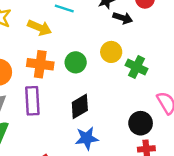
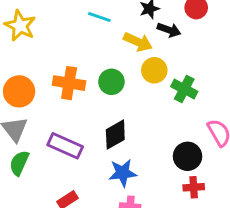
yellow arrow: (40, 28) -> (138, 42), moved
purple rectangle: (32, 101) -> (65, 146), moved, turned -64

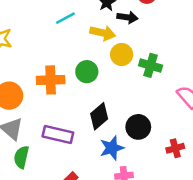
cyan line: (99, 17) -> (65, 18), turned -36
black circle: (188, 156) -> (138, 127), moved

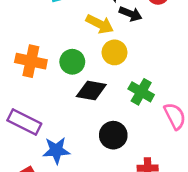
green cross: (151, 65) -> (141, 92), moved
black diamond: (99, 116) -> (91, 90), moved, turned 36
blue star: (112, 148) -> (56, 150), moved

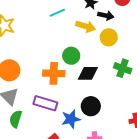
yellow circle: (114, 52) -> (109, 37), moved
orange cross: (31, 61) -> (54, 73), moved
black circle: (113, 135) -> (91, 106), moved

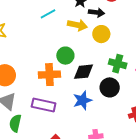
black circle: (91, 106) -> (110, 87), moved
blue star: (71, 119) -> (82, 100), moved

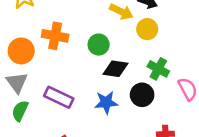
orange cross: (49, 75) -> (55, 36), moved

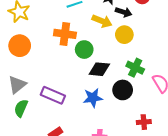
orange cross: (55, 36) -> (65, 34), moved
orange circle: (21, 51) -> (20, 46), moved
gray triangle: (17, 82) -> (17, 85), turned 30

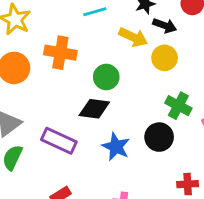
orange cross: (65, 34) -> (60, 53), moved
black diamond: (99, 69) -> (94, 109), moved
blue star: (93, 98) -> (116, 147), turned 30

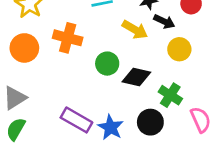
yellow circle: (165, 58) -> (179, 49), moved
black diamond: (94, 109) -> (136, 77), moved
purple rectangle: (59, 141) -> (76, 120), moved

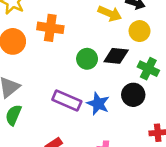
yellow circle: (179, 49) -> (140, 31), moved
green circle: (107, 64) -> (87, 59), moved

